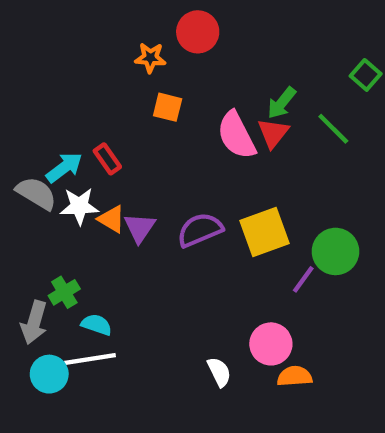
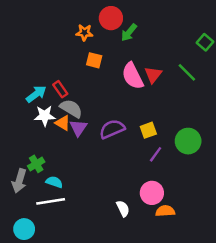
green arrow: (282, 103) -> (129, 33), moved
gray semicircle: (36, 193) -> (71, 109), moved
yellow square: (264, 232) -> (148, 130), size x0.6
purple line: (303, 279) -> (156, 154), moved
cyan circle: (49, 374) -> (24, 229), moved

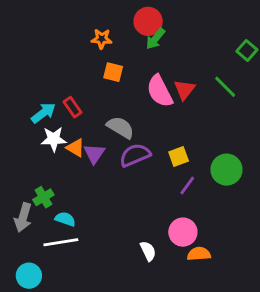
red circle: (111, 18) -> (148, 21), moved
gray semicircle: (71, 109) -> (120, 127), moved

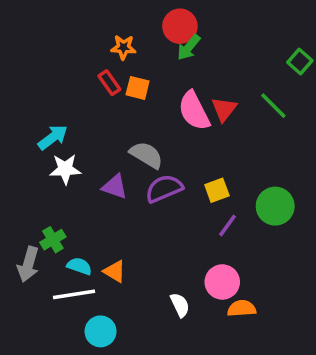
red rectangle: (72, 107) -> (109, 83), moved
orange triangle: (75, 148) -> (115, 271), moved
purple triangle: (94, 154) -> (115, 187), turned -45
cyan circle: (29, 276) -> (101, 331), moved

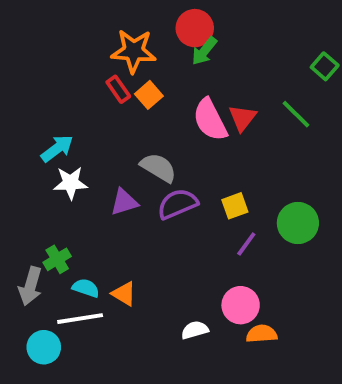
orange star: (123, 47) -> (134, 51), size x1.6
orange square: (138, 88) -> (149, 95), turned 35
purple triangle: (115, 187) -> (124, 202), turned -36
white semicircle: (180, 305) -> (195, 330), turned -80
cyan circle: (101, 331) -> (44, 347), moved

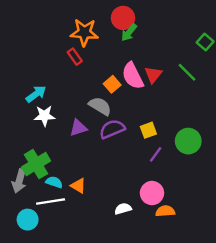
orange square: (149, 95) -> (112, 84), moved
green cross: (57, 259) -> (36, 164), size x1.6

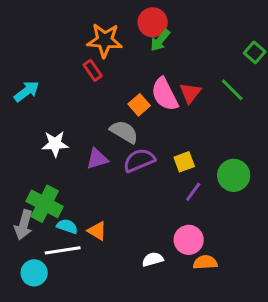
cyan arrow: (36, 94) -> (27, 91), moved
green cross: (36, 164) -> (45, 204), turned -32

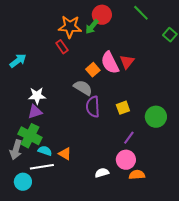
green arrow: (160, 40) -> (92, 27), moved
green line: (232, 90) -> (141, 13), moved
purple triangle: (97, 159) -> (35, 112), moved
purple semicircle: (139, 160) -> (93, 107), turned -70
purple line: (193, 192) -> (129, 138), moved

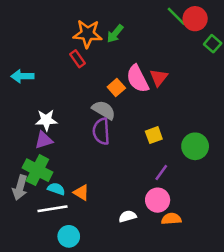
red circle: (102, 15) -> (195, 19), moved
cyan arrow: (18, 61) -> (22, 76), turned -144
purple semicircle: (93, 107) -> (101, 131), moved
cyan circle: (23, 182) -> (69, 236), moved

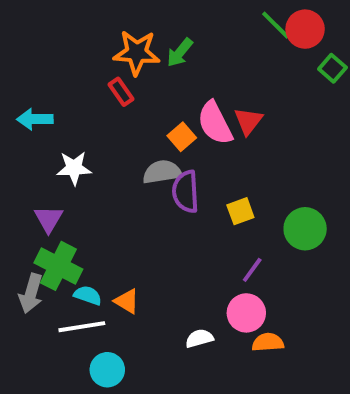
gray semicircle: (104, 110) -> (162, 172), turned -40
white star: (46, 120) -> (74, 168), moved
purple semicircle: (101, 131) -> (186, 192), moved
purple triangle: (44, 140) -> (49, 219), moved, turned -42

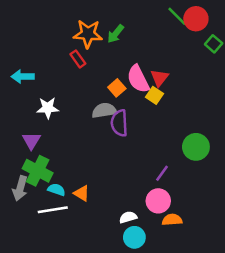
yellow square: (240, 211) -> (154, 95), moved, turned -36
cyan circle: (107, 370) -> (134, 237), moved

